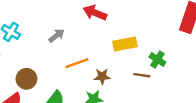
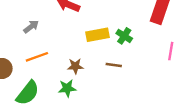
green cross: (157, 60) -> (124, 36), moved
orange line: (77, 63) -> (37, 57), moved

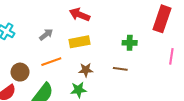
yellow rectangle: (97, 35) -> (80, 42), moved
green cross: (124, 36) -> (130, 43), turned -32

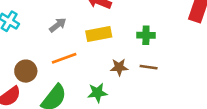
green cross: (130, 43) -> (146, 35), moved
brown star: (86, 70) -> (119, 67), moved

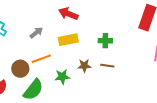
brown circle: (26, 71) -> (20, 69), moved
green star: (97, 93) -> (62, 77), moved

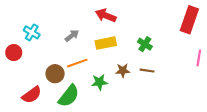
green cross: (105, 41) -> (145, 44), turned 32

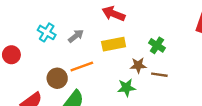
cyan cross: (32, 32) -> (47, 32), moved
brown star: (123, 71) -> (138, 65), moved
green star: (99, 82) -> (126, 88), moved

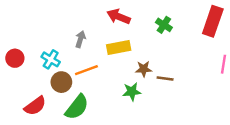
cyan cross: (47, 32) -> (51, 59), moved
gray arrow: (76, 36) -> (80, 39), turned -35
green cross: (157, 45) -> (164, 25), moved

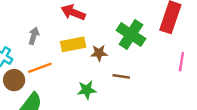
green cross: (164, 25) -> (131, 35), moved, size x1.6
brown star: (144, 69) -> (99, 53), moved

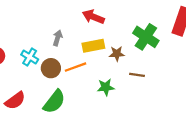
orange line: (40, 68) -> (75, 67), moved
brown circle: (14, 80) -> (51, 68), moved

